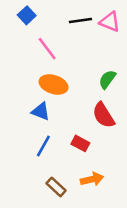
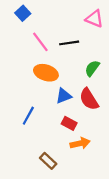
black line: (80, 20) -> (69, 43), moved
blue triangle: (41, 111) -> (64, 96), moved, turned -42
blue line: (43, 146) -> (28, 116), moved
orange arrow: (92, 179) -> (80, 143), moved

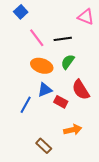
green semicircle: (92, 68) -> (68, 62), moved
blue triangle: (64, 96) -> (45, 90), moved
red rectangle: (69, 123) -> (61, 102), moved

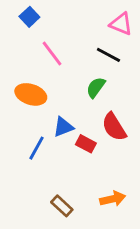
black line: (63, 39) -> (108, 55), moved, turned 36
orange ellipse: (42, 66) -> (31, 94), moved
orange arrow: (73, 130) -> (113, 199), moved

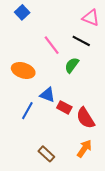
pink line: (52, 54) -> (52, 45), moved
blue triangle: (63, 127) -> (47, 95), turned 42
red semicircle: (114, 127) -> (85, 118), moved
orange arrow: (113, 199) -> (84, 149), turned -42

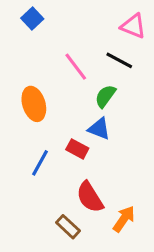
orange ellipse: (23, 70) -> (34, 104), turned 55
blue triangle: (47, 95) -> (99, 129), moved
red rectangle: (64, 107) -> (77, 149), moved
red semicircle: (85, 118) -> (90, 197), moved

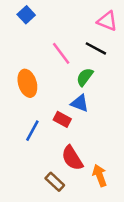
orange arrow: (124, 219) -> (100, 175), turned -55

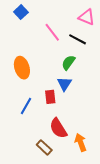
pink line: (61, 53) -> (52, 32), moved
blue triangle: (80, 103) -> (64, 84), turned 42
red rectangle: (62, 119) -> (50, 97), turned 56

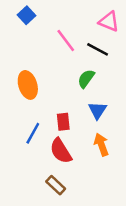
blue triangle: (64, 84) -> (98, 110), moved
red semicircle: (58, 128) -> (61, 151), moved
orange arrow: (81, 142) -> (101, 145), moved

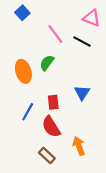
green semicircle: (86, 79) -> (47, 63), moved
orange arrow: (101, 145) -> (79, 146), moved

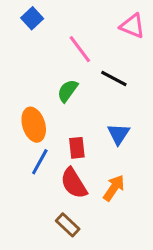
black line: (82, 42) -> (114, 78), moved
orange ellipse: (23, 71) -> (34, 125), moved
orange arrow: (79, 146) -> (114, 188), moved, turned 54

